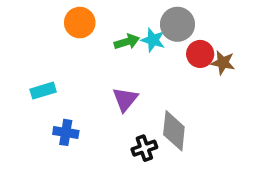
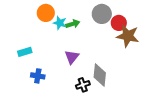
cyan star: (153, 40) -> (60, 23), moved
red circle: (200, 54) -> (119, 23), moved
brown star: (223, 63) -> (128, 36), size x1.6

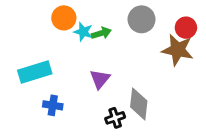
red circle: (119, 23) -> (186, 28), moved
cyan rectangle: (25, 52) -> (35, 72), size x1.6

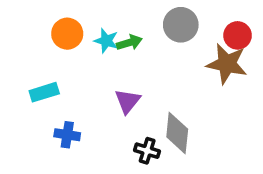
orange circle: (64, 18) -> (67, 34), moved
cyan rectangle: (35, 72) -> (44, 92), size x0.7
black cross: (115, 118) -> (147, 151), turned 36

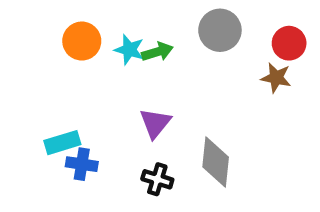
brown star: (227, 64) -> (276, 78), size x0.6
cyan rectangle: (44, 92) -> (62, 143), moved
black cross: (147, 151) -> (157, 179), moved

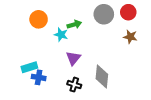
red circle: (289, 43) -> (128, 12), moved
cyan star: (129, 50) -> (61, 35), moved

